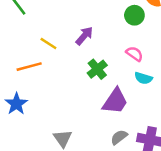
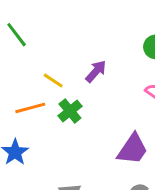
green cross: (97, 69) -> (70, 111), moved

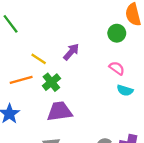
purple trapezoid: (133, 149) -> (60, 111), moved, turned -132

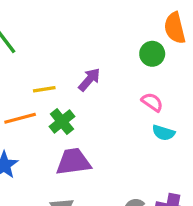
yellow line: (39, 59) -> (44, 89), turned -42

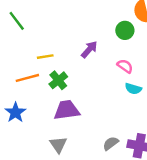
purple arrow: (89, 80) -> (89, 49), moved

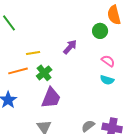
pink semicircle: (125, 66) -> (108, 61), moved
purple trapezoid: (67, 110) -> (51, 98), turned 120

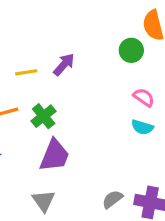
purple arrow: (70, 47) -> (64, 64), moved
yellow line: (33, 53) -> (26, 72), moved

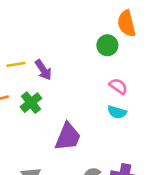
purple arrow: (64, 64) -> (43, 70), moved, turned 105
purple trapezoid: (55, 155) -> (68, 137), moved

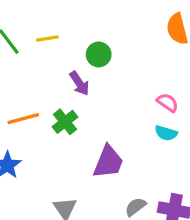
green circle: (107, 45) -> (99, 55), moved
yellow line: (16, 64) -> (47, 38), moved

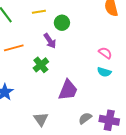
yellow line: (47, 38) -> (39, 12), moved
orange line: (23, 119) -> (14, 48), moved

